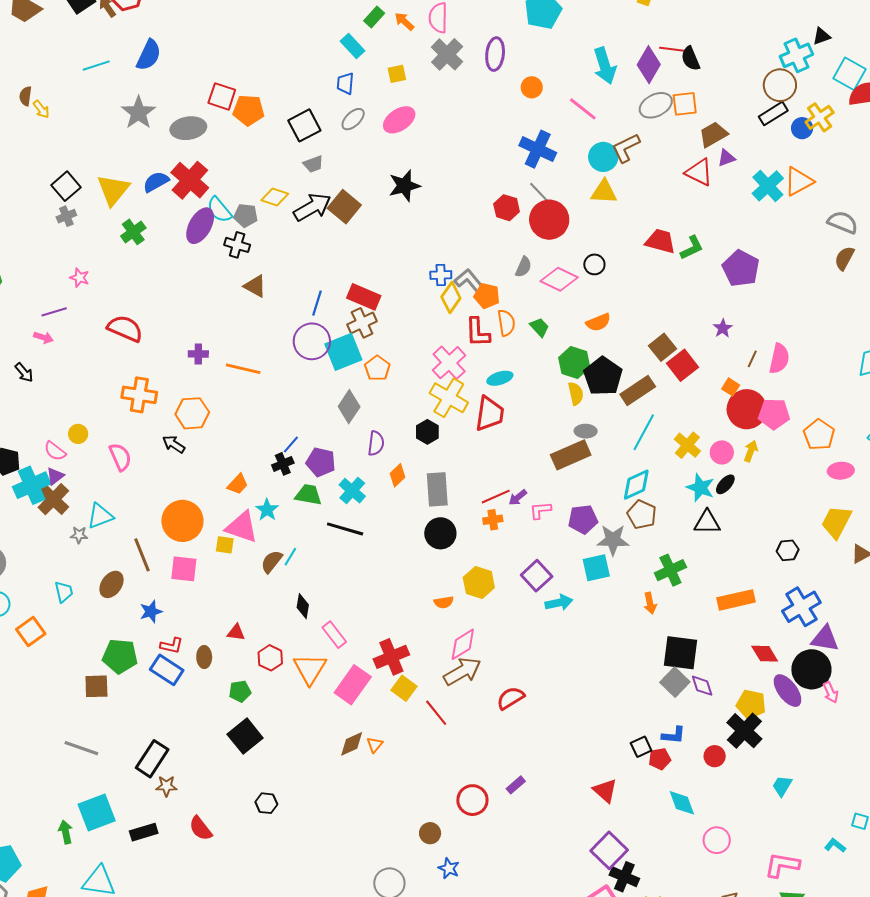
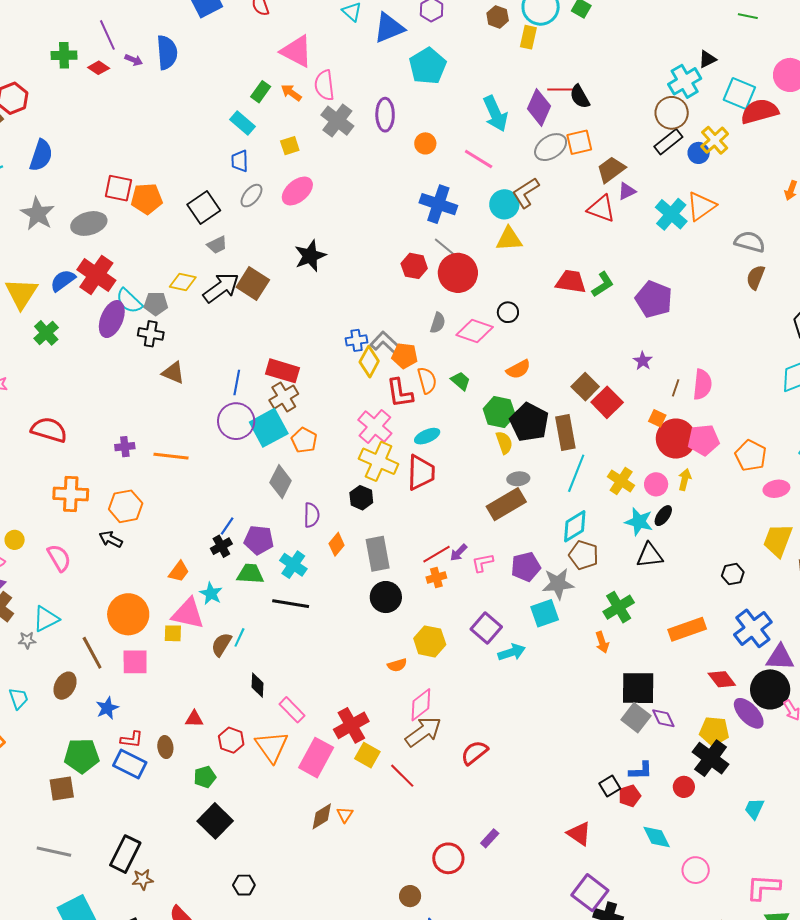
brown rectangle: (638, 391) -> (565, 432), turned -60

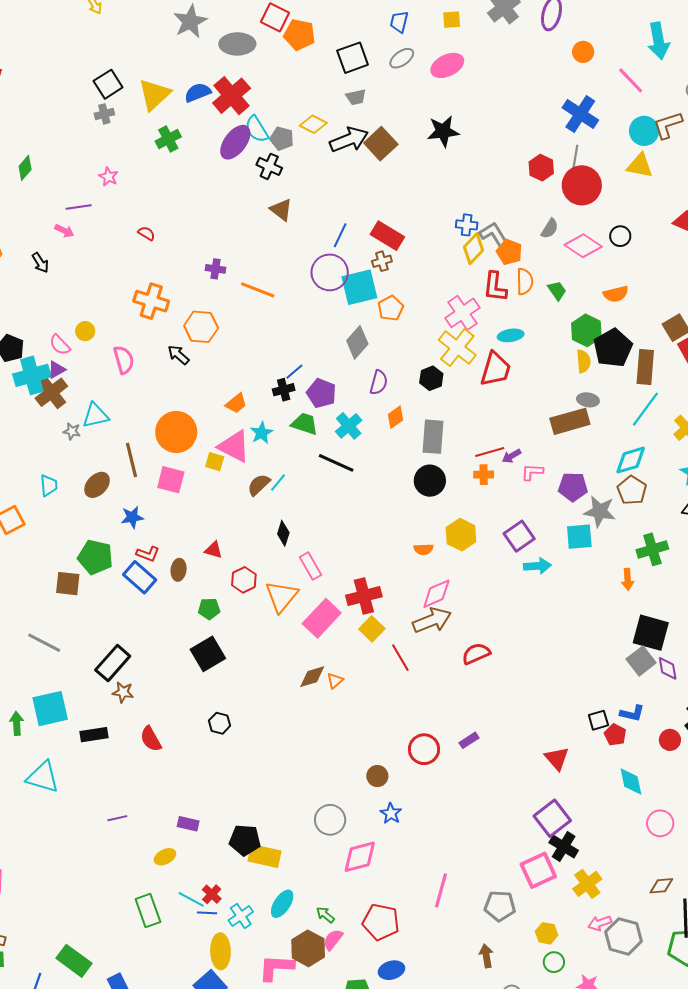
gray line: (444, 247) -> (575, 157), turned 45
brown cross: (284, 397) -> (382, 261), size x0.7
red semicircle: (49, 430) -> (146, 233), size x0.5
red pentagon: (630, 796) -> (615, 735), turned 30

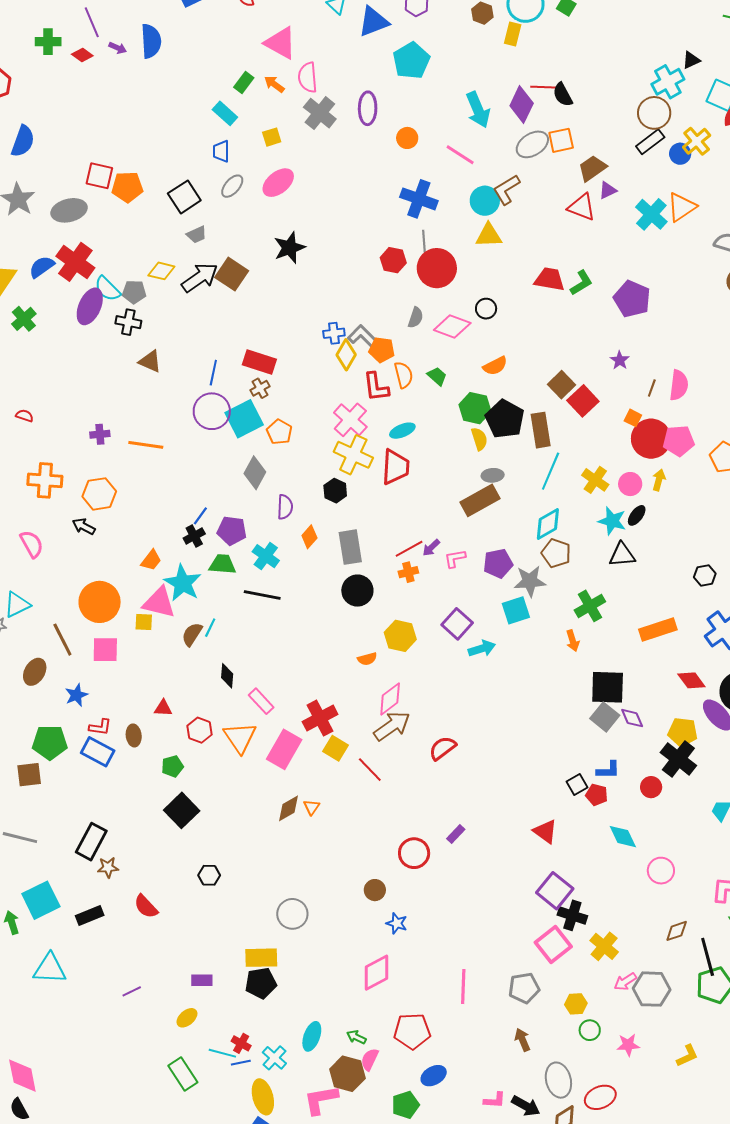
cyan star: (262, 433) -> (183, 583), size x1.6
gray circle: (330, 820) -> (292, 914), moved
yellow rectangle: (264, 856) -> (261, 958), moved

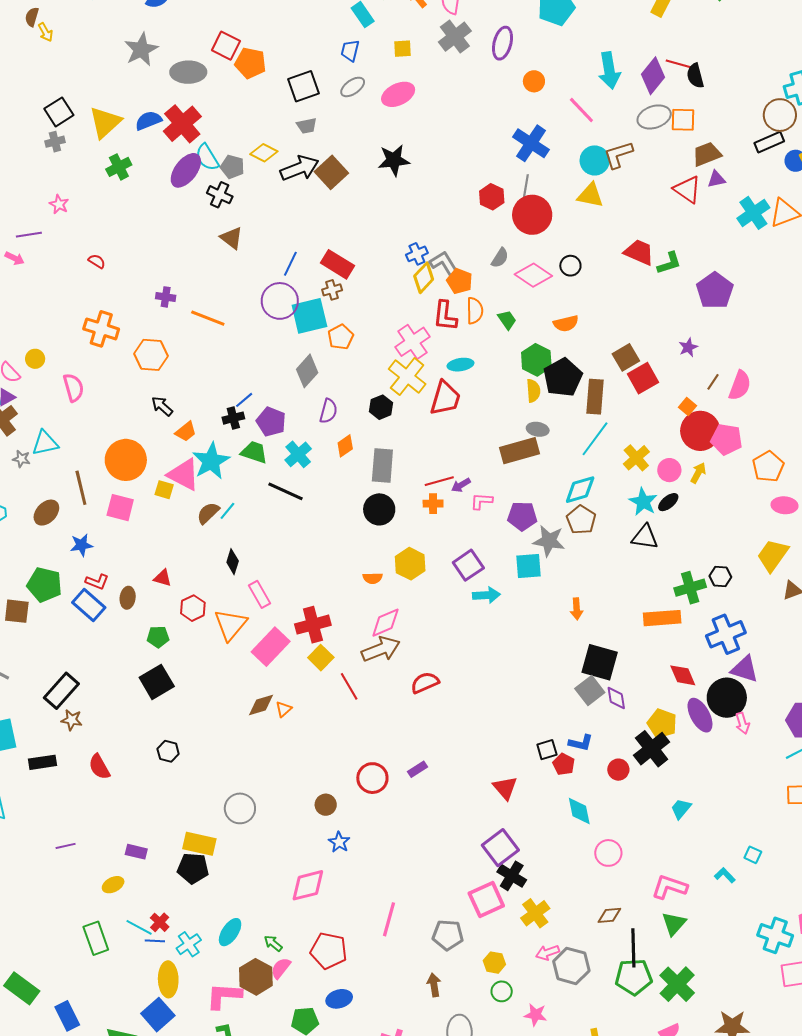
blue cross: (334, 333) -> (417, 254), turned -30
black arrow: (84, 526) -> (162, 406), moved
green cross: (590, 606) -> (690, 588), moved

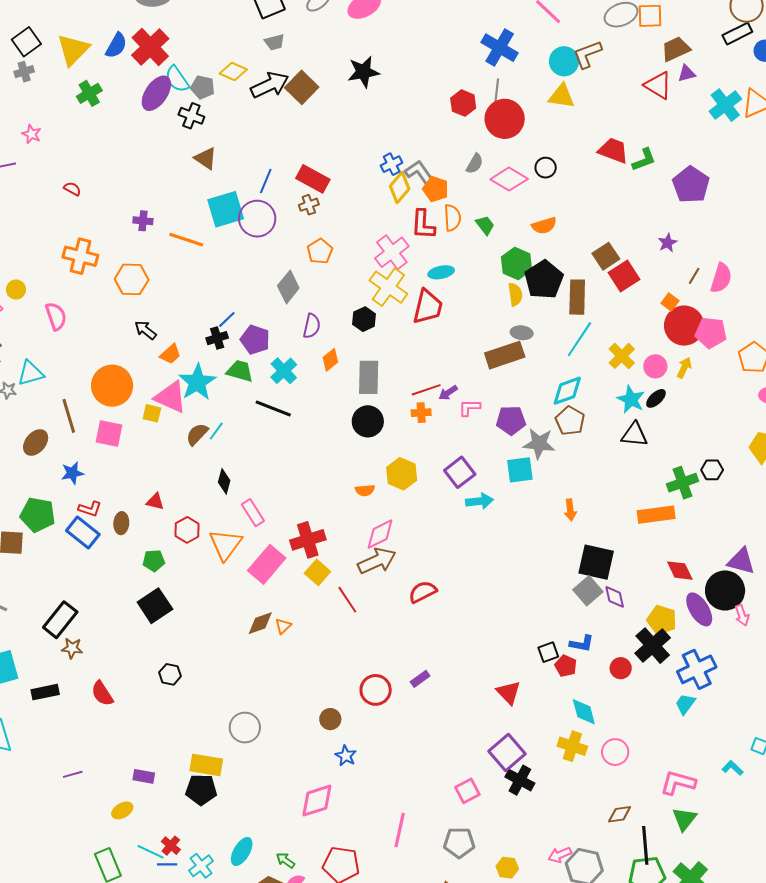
blue semicircle: (148, 121) -> (116, 46), turned 144
cyan square: (309, 316) -> (226, 209), moved
blue cross: (726, 634) -> (697, 669), moved
pink square: (486, 900) -> (467, 791), moved, size x0.7
yellow cross: (535, 913) -> (572, 746), moved, turned -32

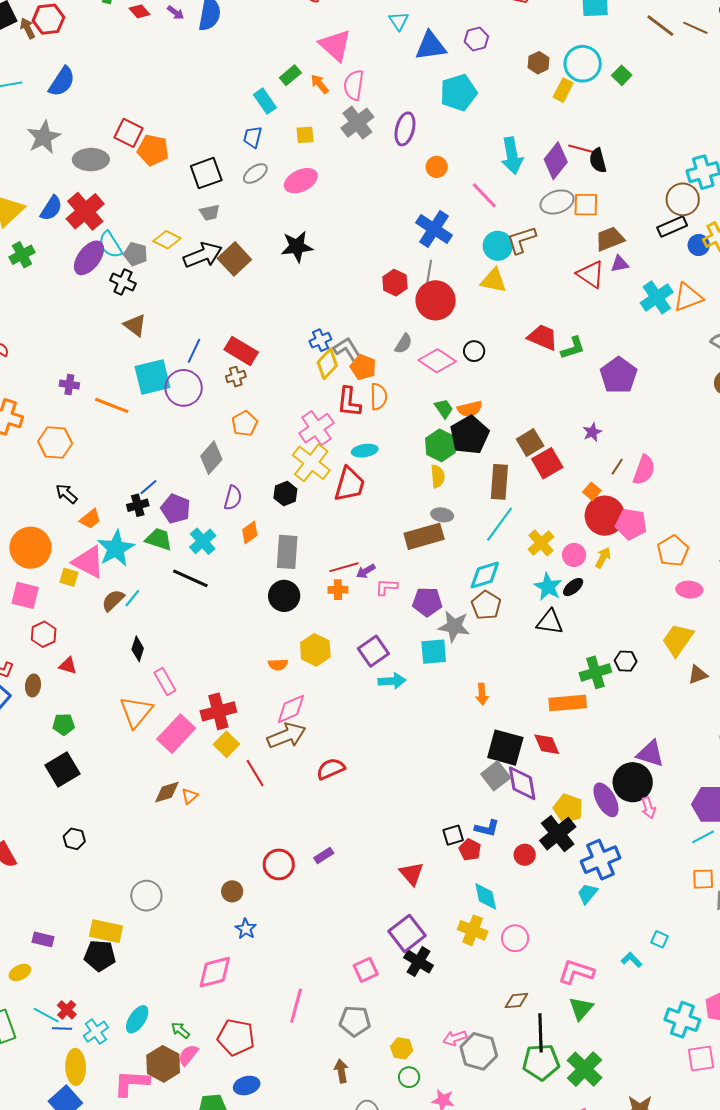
green trapezoid: (485, 225) -> (444, 409), moved
black pentagon: (544, 280) -> (469, 435), moved
red hexagon: (187, 530) -> (44, 634), moved
red diamond: (680, 571) -> (547, 744), moved
purple diamond: (615, 597) -> (522, 783), size x1.5

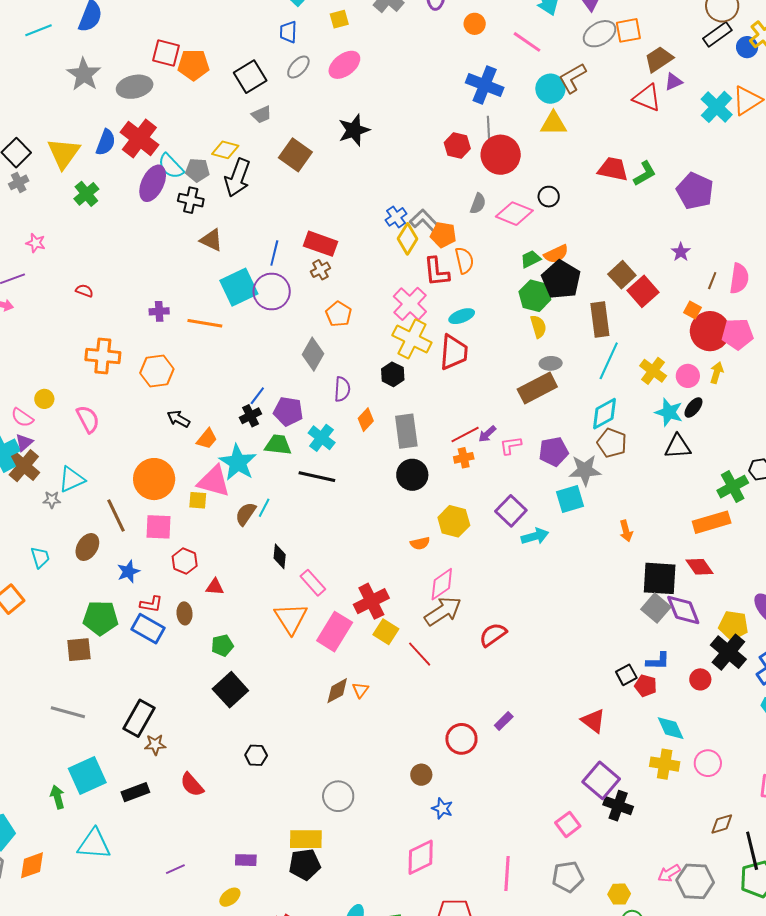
black arrow: (203, 255) -> (238, 178), moved, turned 144
green trapezoid: (444, 409) -> (531, 259), turned -70

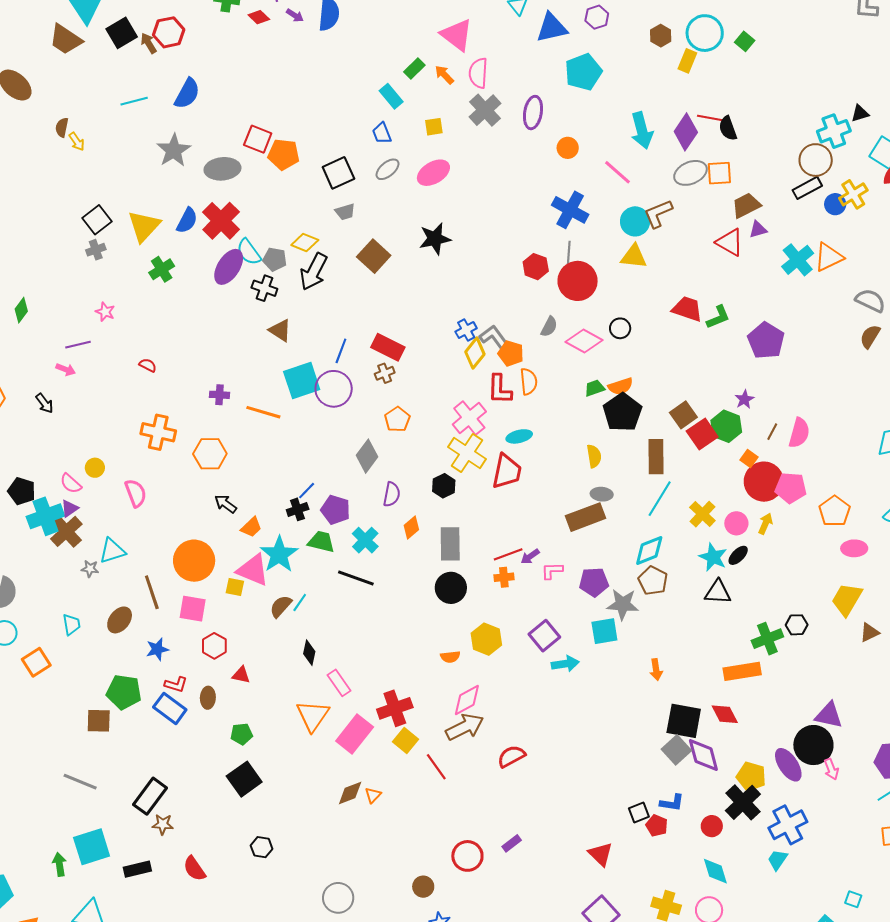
blue trapezoid: (288, 32) -> (382, 133), turned -30
green hexagon: (535, 296) -> (726, 426), moved
cyan diamond: (671, 728) -> (715, 871), moved

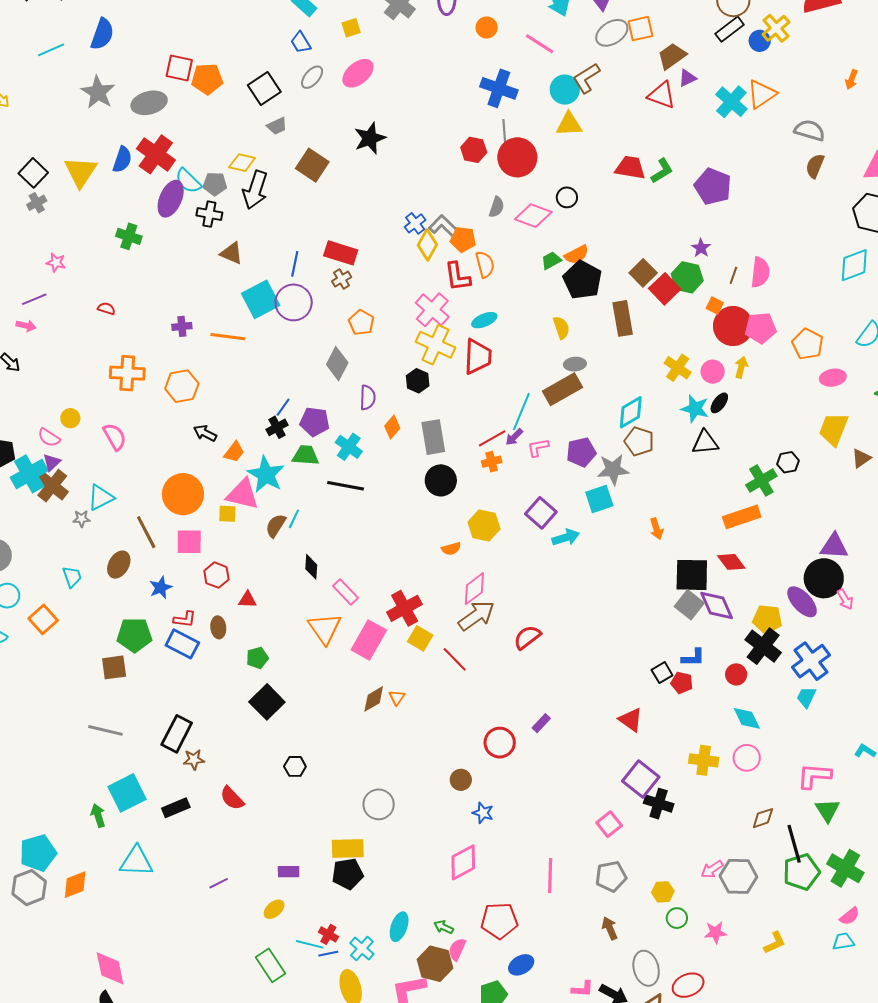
green cross: (162, 269) -> (129, 236), moved, turned -30
cyan line: (660, 499) -> (521, 412), moved

